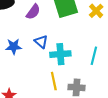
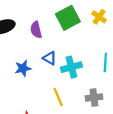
purple semicircle: (33, 12) -> (36, 30), turned 140
yellow line: (54, 81) -> (58, 97), moved

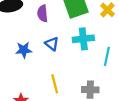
cyan cross: (71, 67) -> (83, 39), moved

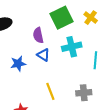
purple semicircle: (43, 13) -> (38, 35), moved

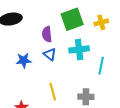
yellow cross: (91, 18) -> (101, 22), turned 32

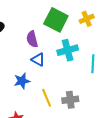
green square: (72, 19) -> (56, 20), turned -35
blue star: (24, 60) -> (22, 81), moved
gray cross: (86, 97) -> (70, 100), moved

